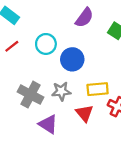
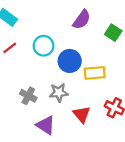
yellow rectangle: (98, 89) -> (95, 73), moved
gray cross: (31, 95) -> (28, 96), size x0.7

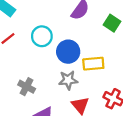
gray star: (59, 93) -> (68, 80), moved

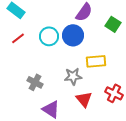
blue circle: (68, 52) -> (73, 35), moved

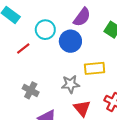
cyan circle: (49, 36) -> (45, 30), moved
red line: (18, 38) -> (23, 49), moved

